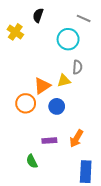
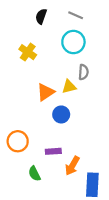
gray line: (84, 18) -> (76, 15), moved
yellow cross: (15, 32) -> (28, 52), moved
orange circle: (26, 103) -> (18, 141), moved
orange arrow: (76, 139) -> (72, 166), moved

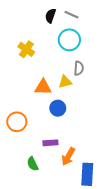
black semicircle: (41, 16) -> (50, 16), moved
orange triangle: (46, 92) -> (43, 87), turned 36
orange circle: (18, 141) -> (17, 122), moved

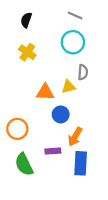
black semicircle: (50, 16) -> (26, 20), moved
orange arrow: (68, 156) -> (75, 137), moved
green semicircle: (33, 164) -> (24, 164), moved, size x1.5
blue rectangle: (87, 174) -> (81, 163), moved

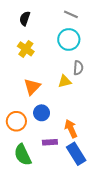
orange triangle: (45, 92) -> (32, 87), moved, turned -48
blue circle: (61, 114) -> (42, 113), moved
orange arrow: (75, 137) -> (71, 129), turned 126
blue rectangle: (81, 163) -> (76, 154), turned -35

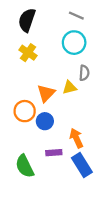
black semicircle: (25, 19) -> (27, 20), size x1.5
orange triangle: (32, 87) -> (46, 93), moved
orange circle: (16, 121) -> (25, 111), moved

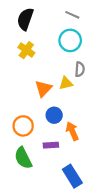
orange circle: (25, 111) -> (23, 126), moved
blue circle: (45, 121) -> (54, 115), moved
blue rectangle: (82, 165) -> (72, 176), moved

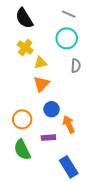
black semicircle: (25, 19) -> (24, 18), turned -50
yellow triangle: (66, 83) -> (40, 63), moved

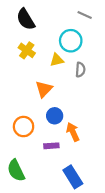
gray line: (69, 14) -> (85, 15), moved
yellow triangle: (40, 63) -> (57, 60), moved
green semicircle: (22, 150) -> (16, 170), moved

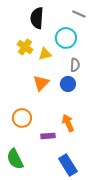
black semicircle: (26, 19) -> (37, 18), moved, turned 35
yellow triangle: (57, 60) -> (45, 54), moved
blue circle: (55, 116) -> (68, 84), moved

